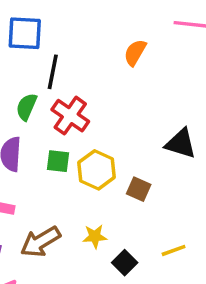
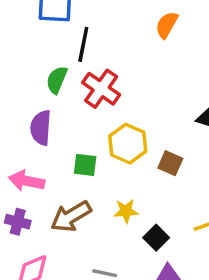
green square: (58, 161) -> (85, 165), moved

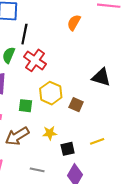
black square: (156, 238) -> (68, 149), turned 32

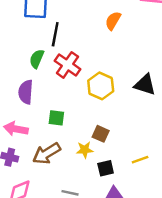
yellow hexagon: (51, 93) -> (101, 86), moved
brown square: (76, 105) -> (101, 134), moved

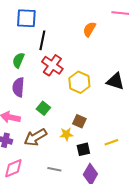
green semicircle: (37, 59) -> (18, 60), moved
green square: (56, 118) -> (43, 108), turned 32

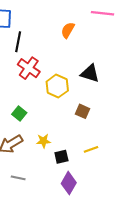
black triangle: (115, 81) -> (90, 73), moved
brown square: (79, 121) -> (83, 111), moved
gray line: (54, 169) -> (18, 178), moved

